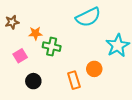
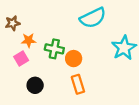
orange star: (35, 33) -> (29, 40), moved
orange circle: (94, 69) -> (74, 59), moved

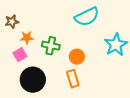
orange circle: (74, 59) -> (77, 57), moved
black circle: (35, 85) -> (33, 80), size x1.6

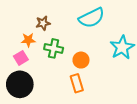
brown star: (12, 22) -> (43, 23), moved
black circle: (33, 80) -> (20, 84), moved

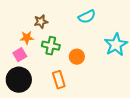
cyan semicircle: (92, 18) -> (87, 17), size x0.7
orange rectangle: (77, 83) -> (59, 80), moved

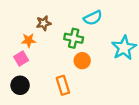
green cross: (51, 46) -> (74, 38), moved
black circle: (19, 80) -> (20, 85), size x0.7

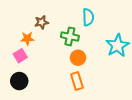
cyan semicircle: (93, 18) -> (88, 17), turned -66
orange rectangle: (63, 85) -> (77, 81), moved

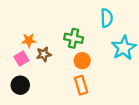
cyan semicircle: (88, 17) -> (107, 18), moved
brown star: (42, 22) -> (44, 54), moved

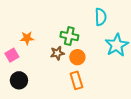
brown star: (44, 54) -> (57, 53), moved
pink square: (21, 59) -> (12, 55), moved

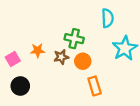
orange star: (27, 38) -> (38, 50), moved
orange rectangle: (76, 80) -> (95, 86), moved

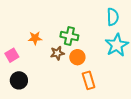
cyan semicircle: (108, 18) -> (113, 17), moved
orange star: (38, 50) -> (35, 38), moved

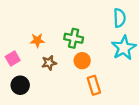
brown star: (57, 53) -> (49, 63), moved

